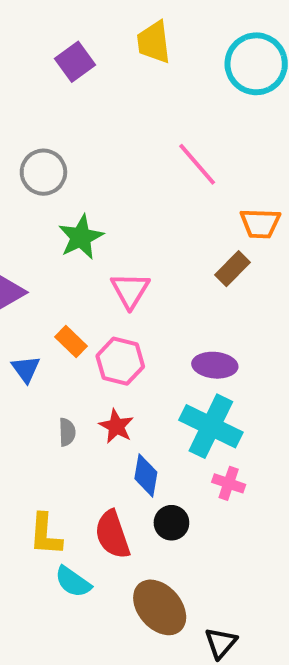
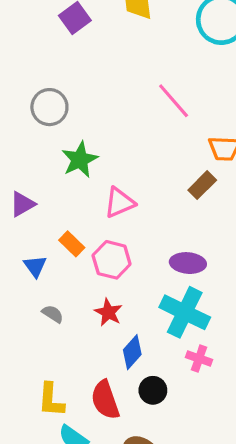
pink triangle: (130, 290) -> (119, 203), turned 36
gray semicircle: (67, 432) -> (53, 314), moved, turned -55
blue diamond: (146, 475) -> (132, 352), turned 32

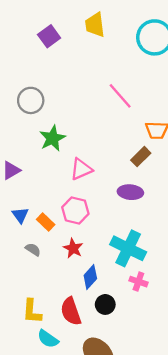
orange rectangle: (72, 244) -> (46, 222), moved
purple ellipse: (188, 263) -> (130, 192), moved

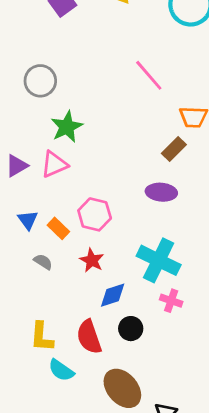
pink triangle: (81, 169) -> (54, 164), moved
blue diamond: (90, 277) -> (113, 295), turned 30

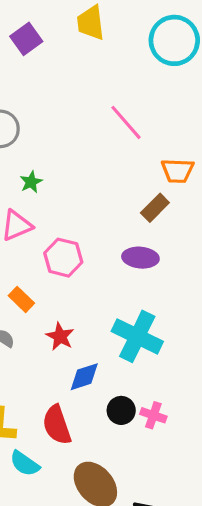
green star: (67, 127) -> (31, 182), size x0.6
pink hexagon: (95, 214) -> (63, 258), moved
pink cross: (171, 301) -> (153, 415), moved
black circle: (131, 329) -> (121, 410), moved

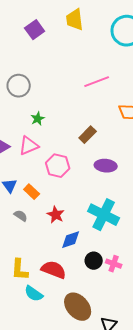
pink line: (126, 122) -> (97, 82), turned -70
brown rectangle: (155, 208) -> (88, 135), moved
red semicircle: (57, 425) -> (54, 270), turned 130

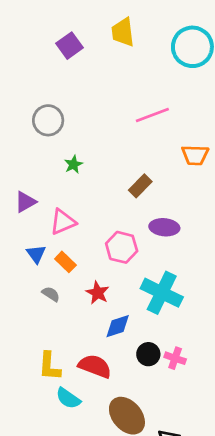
pink triangle: (29, 146) -> (63, 222), moved
pink hexagon: (58, 166) -> (122, 247), moved

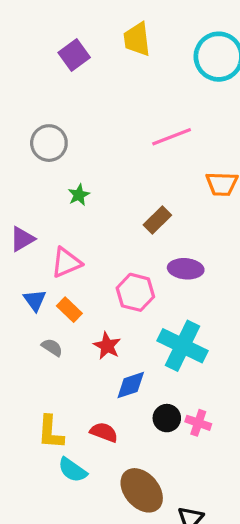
red semicircle: (95, 366) -> (104, 432), size x0.7

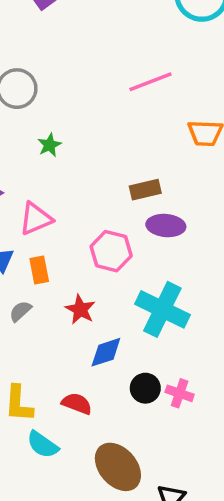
brown rectangle: (157, 220) -> (145, 190), moved, turned 32
orange rectangle: (69, 310) -> (39, 270), turned 35
gray semicircle: (52, 347) -> (20, 311), turned -75

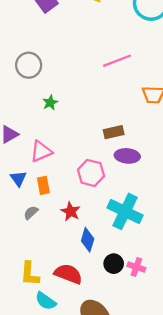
blue diamond: (106, 352) -> (88, 240), turned -55
red semicircle: (77, 404) -> (68, 274), size x1.4

